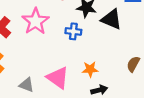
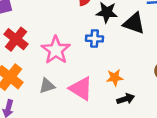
pink star: (36, 21) -> (56, 50), moved
gray triangle: (26, 85) -> (47, 86), moved, turned -35

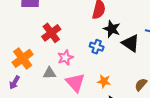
red cross: (16, 39) -> (51, 33), moved
pink star: (56, 50) -> (65, 58), moved, size x0.7

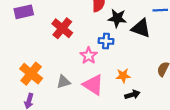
red cross: (51, 33) -> (62, 28), moved
pink star: (65, 58) -> (89, 56), moved

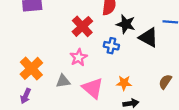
red cross: (62, 28) -> (82, 26), moved
pink star: (89, 56) -> (79, 57), moved

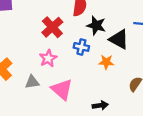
orange star: (124, 83) -> (106, 62), moved

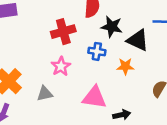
red cross: (52, 27) -> (63, 32), turned 30
pink triangle: (62, 90) -> (94, 97), moved, turned -30

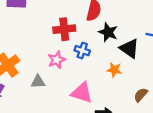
blue cross: (97, 51) -> (82, 51), moved

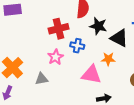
pink triangle: (82, 93) -> (91, 75), moved

